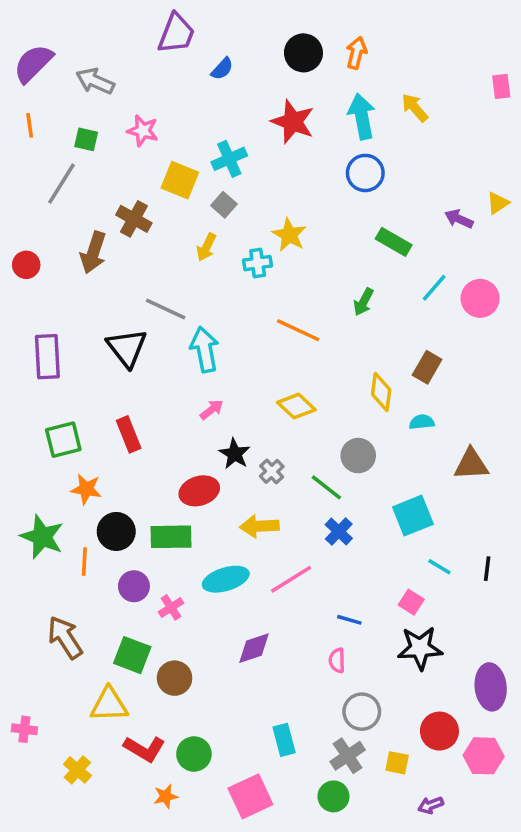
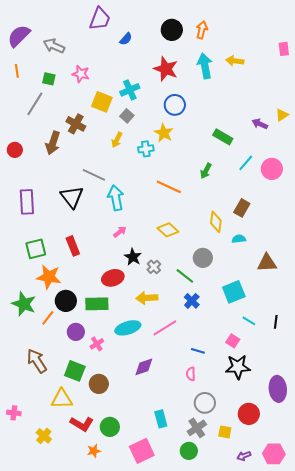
yellow arrow: (415, 108) -> (235, 61), turned -42
blue circle: (365, 173) -> (175, 105), moved
orange star: (86, 489) -> (49, 277), size x1.4
orange line: (84, 562) -> (48, 318), turned 35
pink hexagon: (484, 756) -> (274, 454), moved

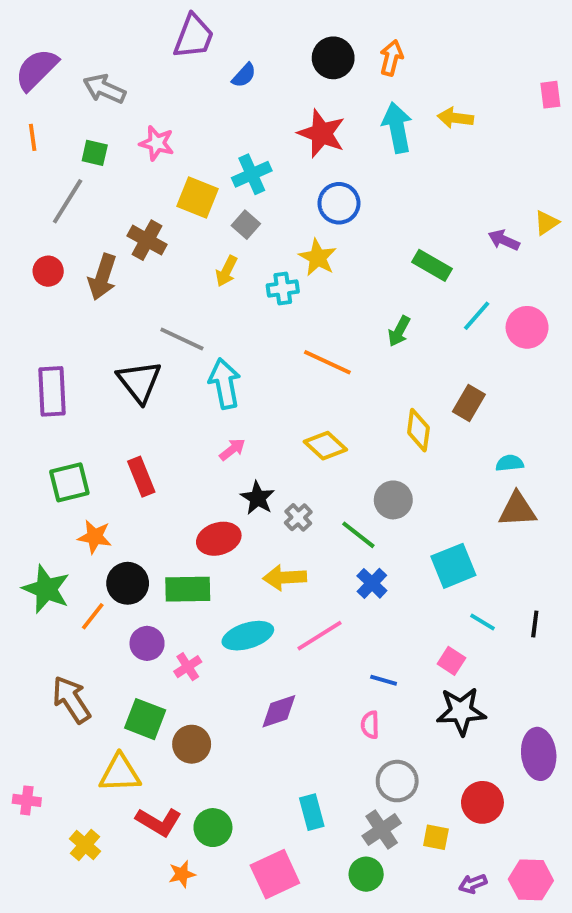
red circle: (15, 150) -> (48, 271), moved
cyan semicircle: (239, 239) -> (510, 463), moved
orange star: (49, 277) -> (95, 537), size x0.7

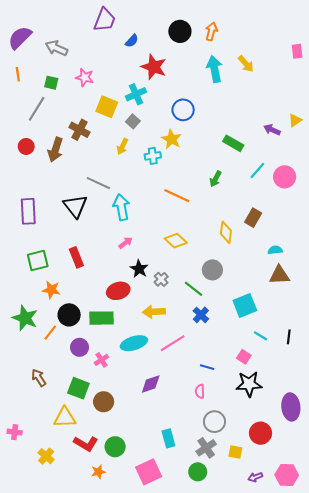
yellow arrow: (455, 118) -> (246, 64), turned -138
red star: (322, 133) -> (154, 67), moved
brown arrow: (71, 700) -> (39, 378), size x0.7

